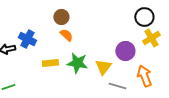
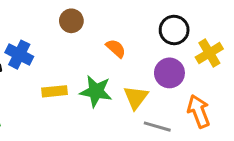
black circle: (144, 17) -> (174, 30), moved
orange semicircle: (66, 35) -> (116, 48), moved

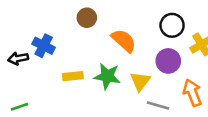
orange semicircle: (116, 48) -> (124, 41), size x1.5

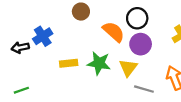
black circle: (172, 25) -> (137, 18), moved
blue cross: (44, 46) -> (43, 36), turned 30
purple circle: (168, 61) -> (141, 44), moved

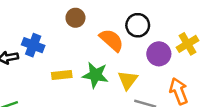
blue cross: (43, 36) -> (33, 45), turned -36
purple circle: (141, 44) -> (159, 54), moved

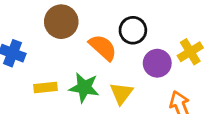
brown circle: (75, 18) -> (61, 22), size x1.5

